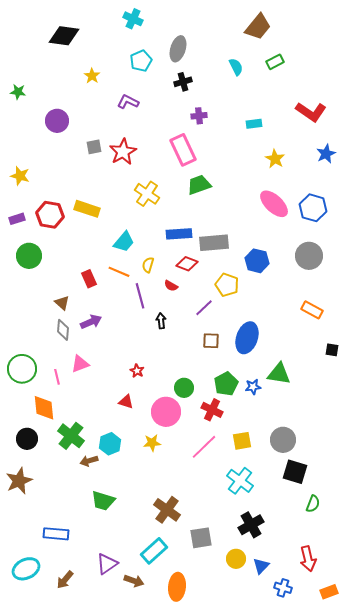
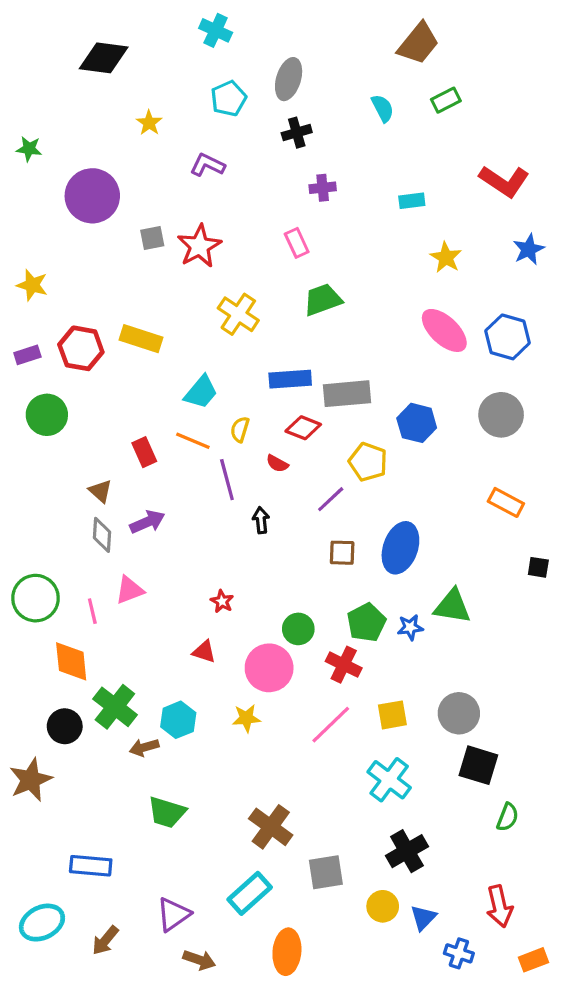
purple circle: (57, 121) -> (92, 196), size x1.4
pink rectangle: (183, 150) -> (297, 243), size x0.6
black circle: (27, 439) -> (65, 726), moved
brown arrow: (134, 581) -> (199, 960), moved

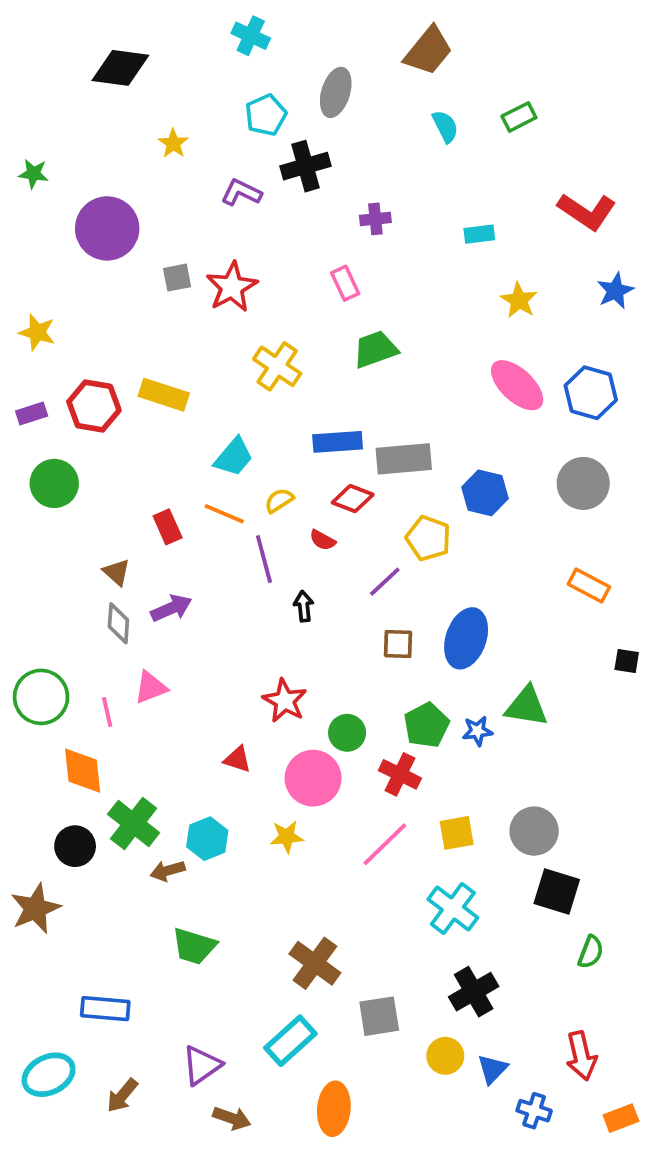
brown trapezoid: (418, 43) -> (428, 51), moved
black cross: (297, 133) -> (305, 166), moved, size x1.4
yellow semicircle: (240, 429) -> (279, 500), turned 40
red star: (222, 601) -> (285, 701), moved, size x1.6

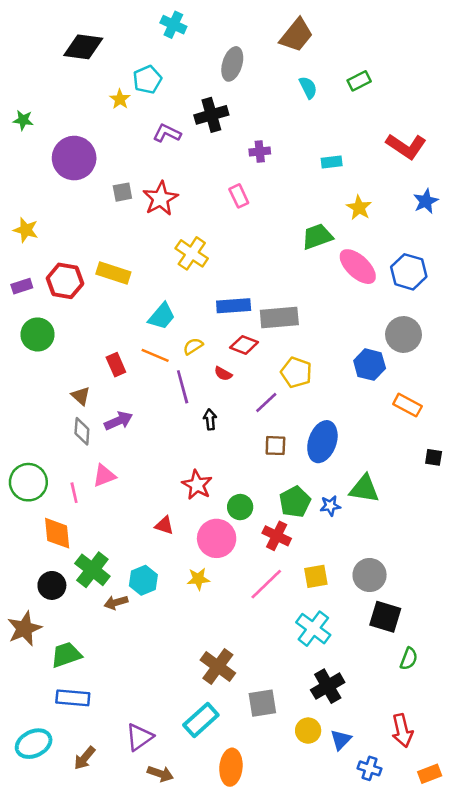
cyan pentagon: (266, 115) -> (147, 80), moved
green trapezoid: (375, 349) -> (317, 236), moved
blue hexagon: (485, 493) -> (370, 365), moved
green trapezoid: (194, 946) -> (66, 655), moved, turned 144

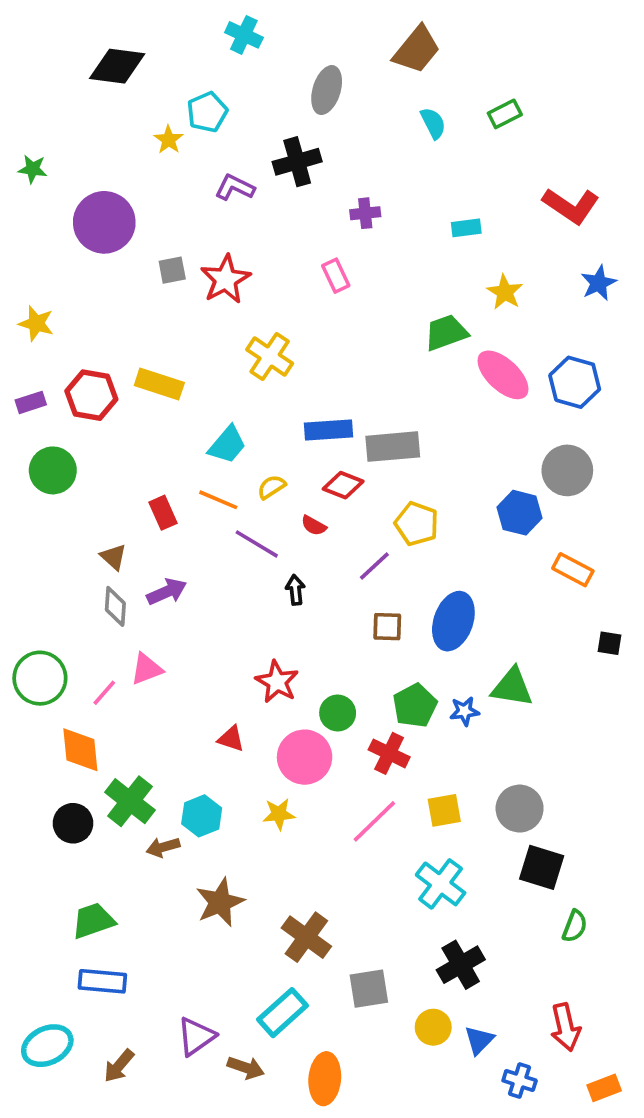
purple line: (183, 387) -> (257, 544), turned -44
pink line: (74, 493) -> (104, 693), turned 54
brown star: (24, 629) -> (220, 902), moved
brown arrow: (160, 774) -> (246, 1068), moved

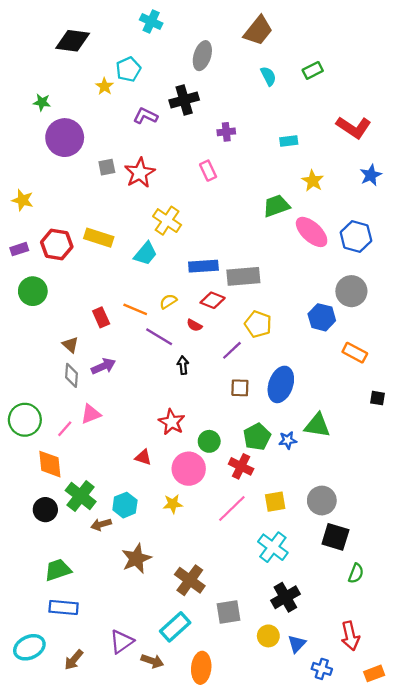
green star: (33, 169) -> (42, 102), moved
cyan trapezoid: (227, 445) -> (145, 254), moved

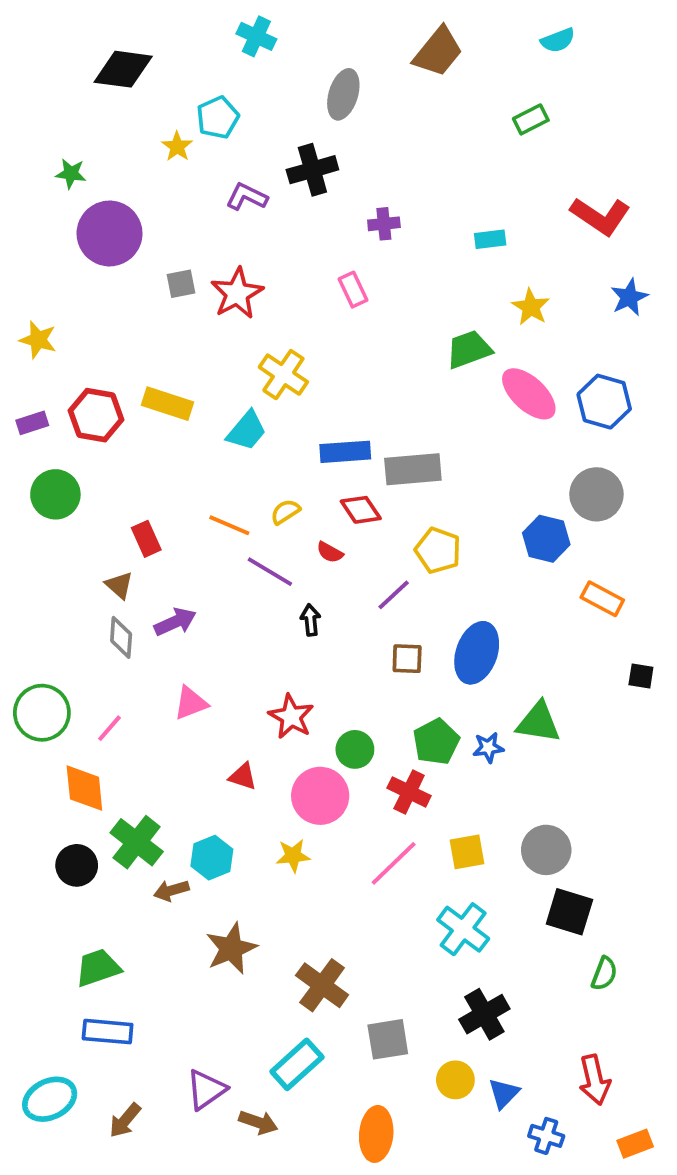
cyan semicircle: (268, 76) -> (558, 40), moved, turned 96
red diamond: (213, 300) -> (361, 510), turned 35
red rectangle: (101, 317) -> (146, 539), moved
pink triangle: (91, 414) -> (191, 703), moved
orange ellipse: (201, 668) -> (376, 1134), moved

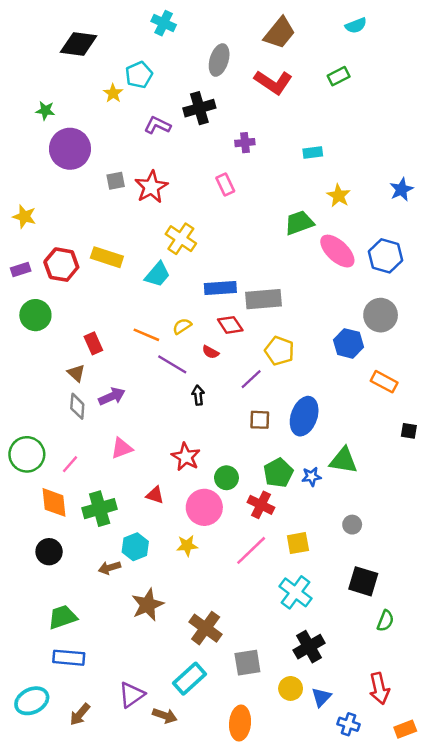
red L-shape: (600, 216) -> (273, 82), moved
green cross: (137, 842) -> (100, 509), moved, turned 36
gray circle: (546, 850) -> (352, 525), moved, size x0.6

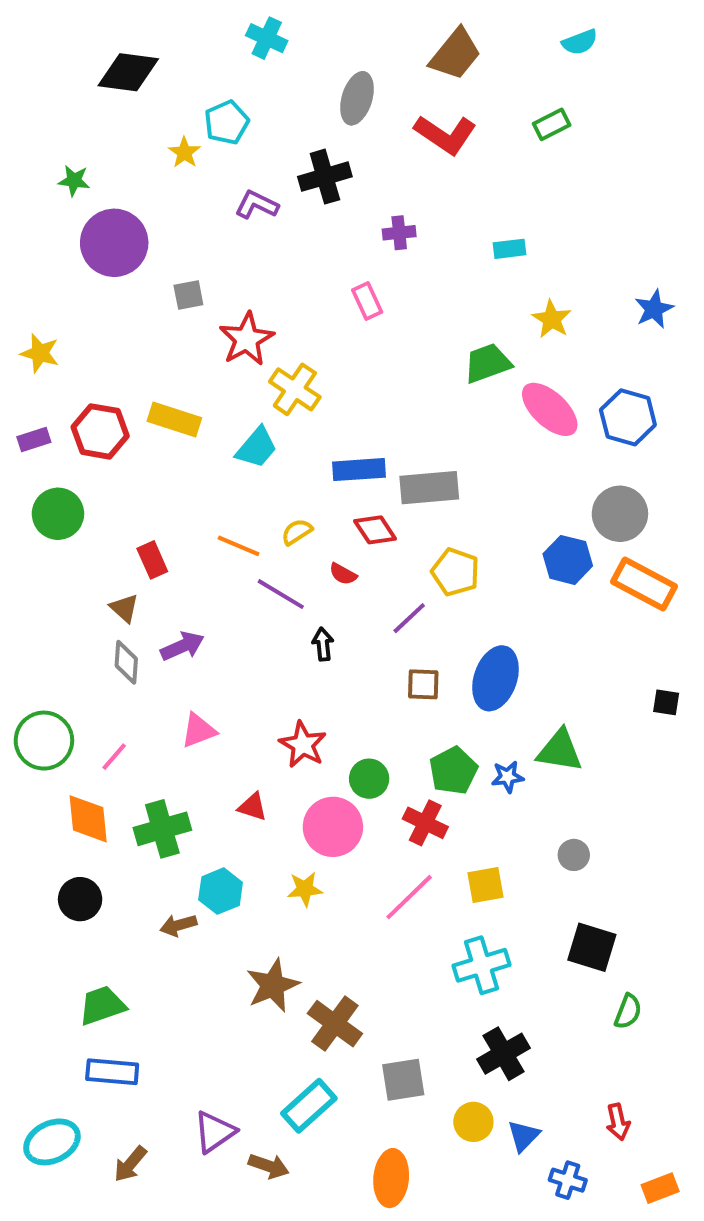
red star: (151, 187) -> (247, 339), moved
orange rectangle: (384, 382) -> (644, 584), moved, size x1.4
cyan cross: (295, 592) -> (481, 965), turned 36
brown star: (148, 605) -> (273, 985), moved
red arrow: (379, 688) -> (618, 1122), size x0.7

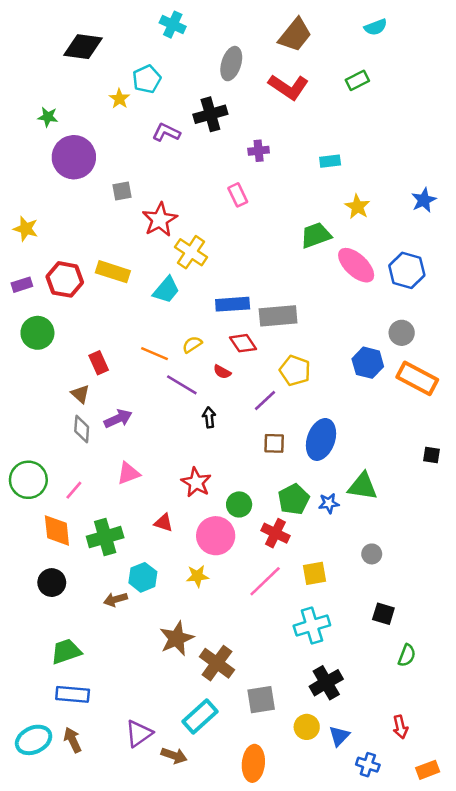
gray circle: (620, 514) -> (402, 333), size x0.7
black square: (592, 947) -> (383, 614), size x0.7
brown arrow: (130, 1164) -> (73, 740), moved, turned 115

